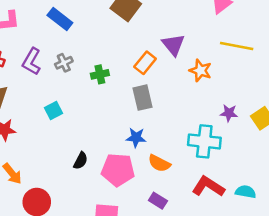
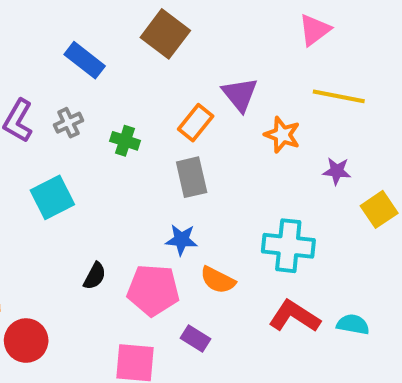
blue rectangle: (60, 19) -> (85, 60), moved
green cross: (100, 74) -> (125, 141), turned 30
cyan square: (54, 110) -> (52, 197), size x1.5
purple star: (229, 113) -> (337, 171), moved
purple rectangle: (158, 201) -> (196, 339), moved

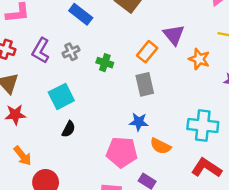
black semicircle: (95, 276) -> (69, 129), moved

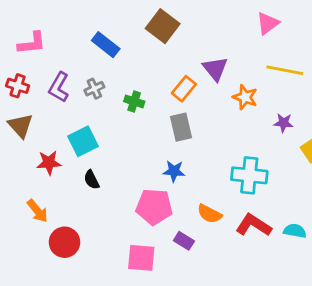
red star: (15, 115) -> (49, 163), moved
black semicircle: (69, 129) -> (92, 180), turned 126
orange semicircle: (160, 146) -> (210, 214), moved

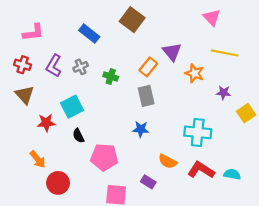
pink triangle: (268, 23) -> (212, 17), turned -36
pink pentagon: (154, 207) -> (104, 157), moved

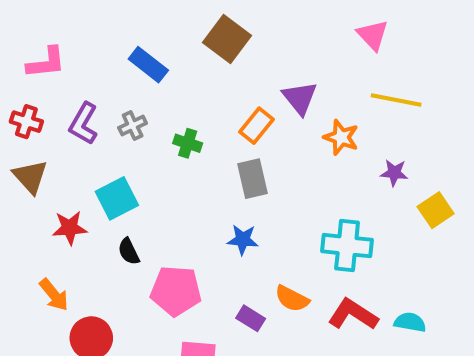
purple rectangle: (148, 182) -> (251, 318), moved

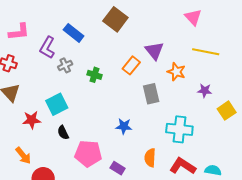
purple L-shape: (83, 124) -> (47, 48), moved
gray rectangle: (253, 179) -> (151, 94), moved
orange semicircle: (292, 299) -> (150, 158), turned 66
purple rectangle: (251, 318) -> (118, 168), moved

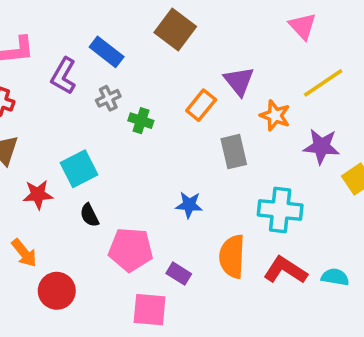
yellow line: (206, 52) -> (323, 83), turned -45
gray cross: (65, 65) -> (108, 98), moved
purple star: (205, 91) -> (321, 146), size x1.5
orange semicircle: (150, 158) -> (232, 256), size x1.4

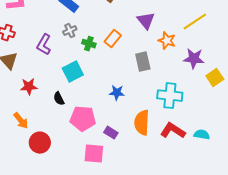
purple L-shape: (64, 76) -> (44, 45), moved
orange rectangle: (201, 105) -> (113, 39), moved
cyan square: (79, 169) -> (73, 72), moved

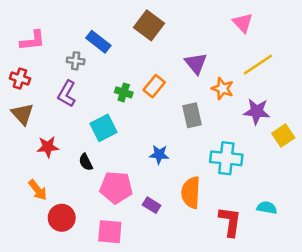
gray cross: (70, 31) -> (76, 61), moved, turned 32
red L-shape: (173, 131) -> (230, 222), moved, turned 65
pink square: (94, 154) -> (110, 232), moved

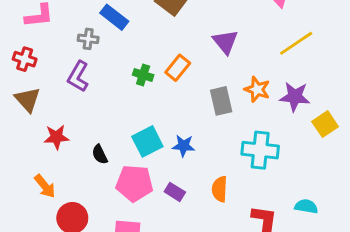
orange star: (222, 89) -> (257, 89), moved
cyan square: (103, 128) -> (147, 141), moved
orange semicircle: (191, 192) -> (220, 189), size x0.7
purple rectangle: (152, 205) -> (175, 192), moved

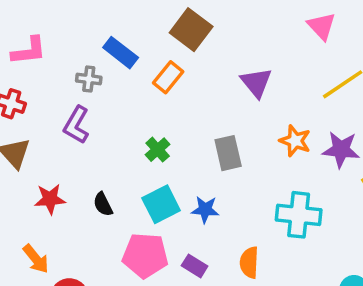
orange rectangle: (178, 68) -> (168, 77), moved
green cross: (143, 75) -> (158, 150), moved, turned 30
gray rectangle: (221, 101) -> (228, 153), moved
black semicircle: (100, 154) -> (103, 204), moved

